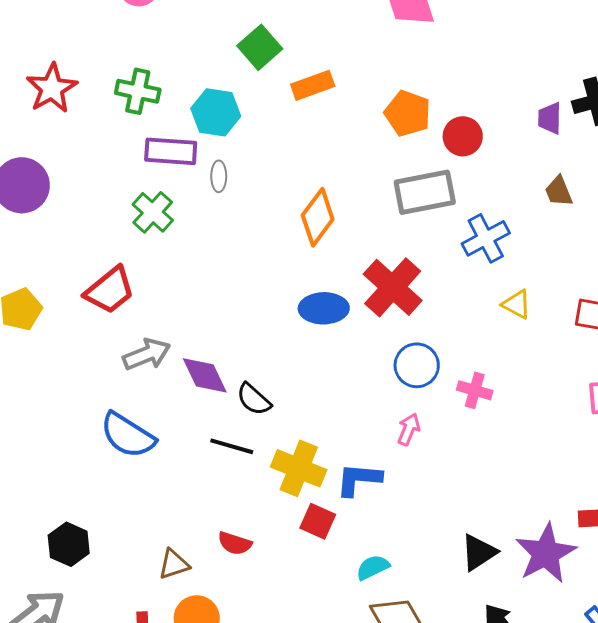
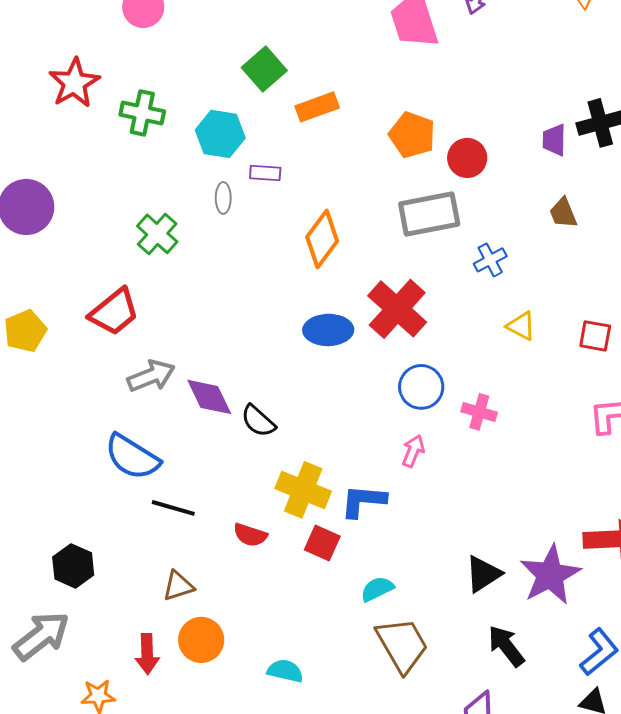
red star: (52, 88) -> (74, 83), moved
purple rectangle: (171, 151) -> (265, 173), moved, size x0.6
blue cross: (486, 238) -> (490, 260), size x0.7
black line: (232, 446) -> (173, 508), moved
red semicircle: (235, 543) -> (250, 535), moved

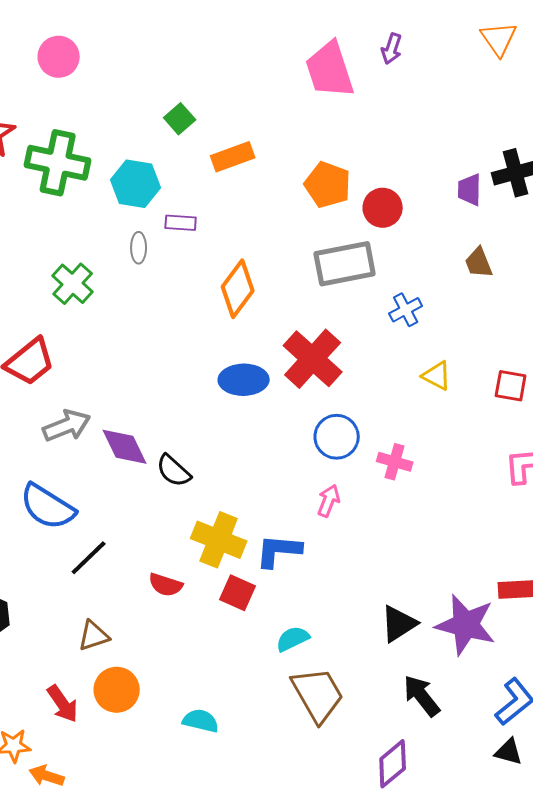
green square: (264, 69) -> (180, 119), size x0.7
green cross: (142, 113) -> (58, 163), size x1.4
black line: (173, 508) -> (89, 558), turned -60
purple star: (550, 575) -> (466, 625), turned -30
red arrow: (147, 654) -> (63, 704), turned -33

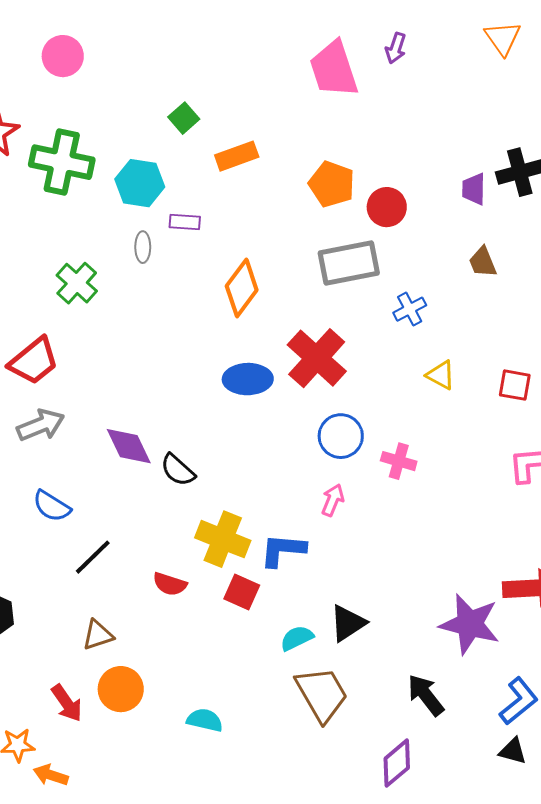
gray arrow: (67, 426) -> (41, 425), moved
blue semicircle: (48, 507) -> (52, 506), size x0.7
black triangle: (399, 624) -> (348, 623), moved

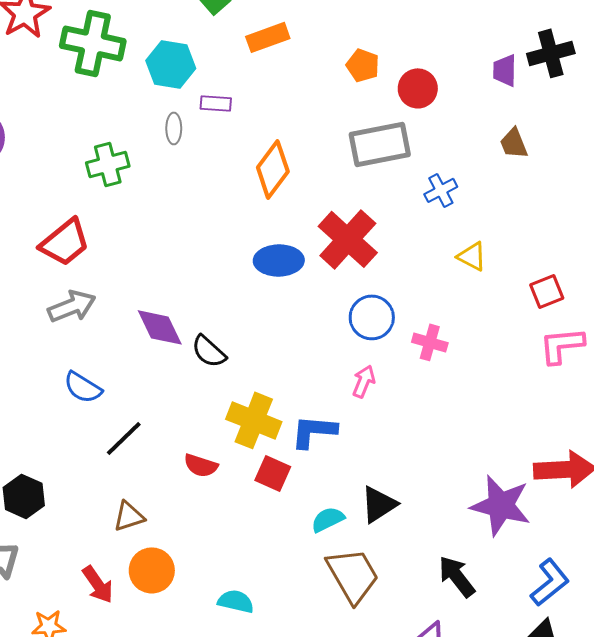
orange pentagon: (332, 184) -> (363, 65), size x0.7
green cross: (77, 283) -> (108, 164), turned 33
red square: (515, 385) -> (547, 291), moved, turned -32

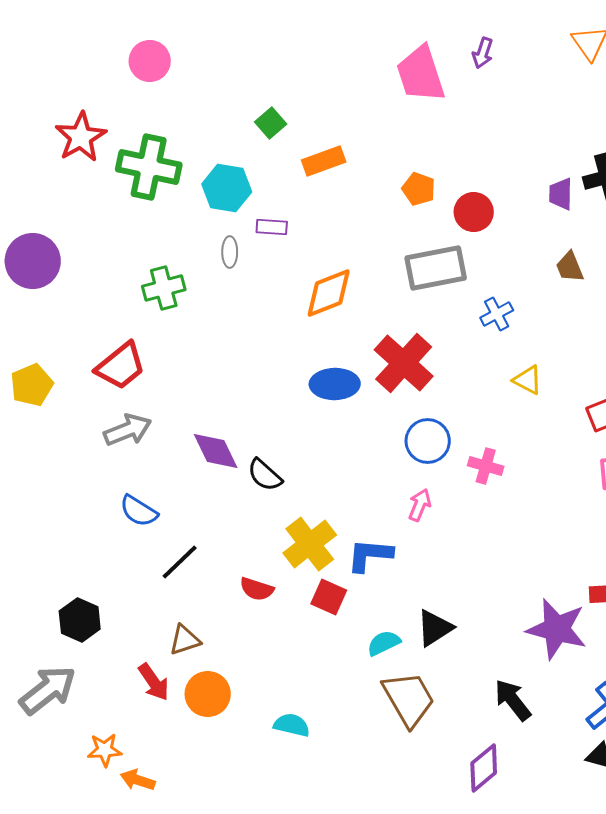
orange diamond: (273, 169) -> (329, 293), turned 32
yellow cross: (254, 420) -> (310, 544), turned 30
red arrow: (98, 584) -> (154, 682), moved

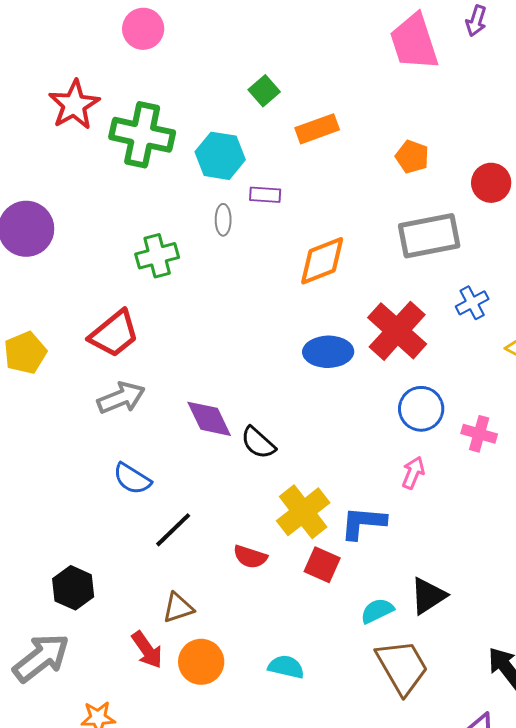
red circle: (474, 212) -> (491, 183), moved
blue cross: (497, 314) -> (472, 303), moved
cyan semicircle: (292, 725) -> (286, 667), moved

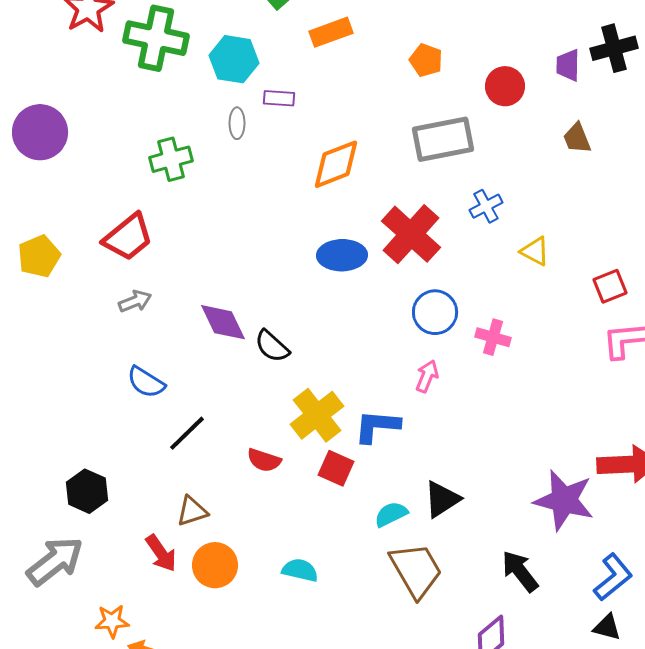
gray arrow: (121, 398) -> (135, 301), size x0.7

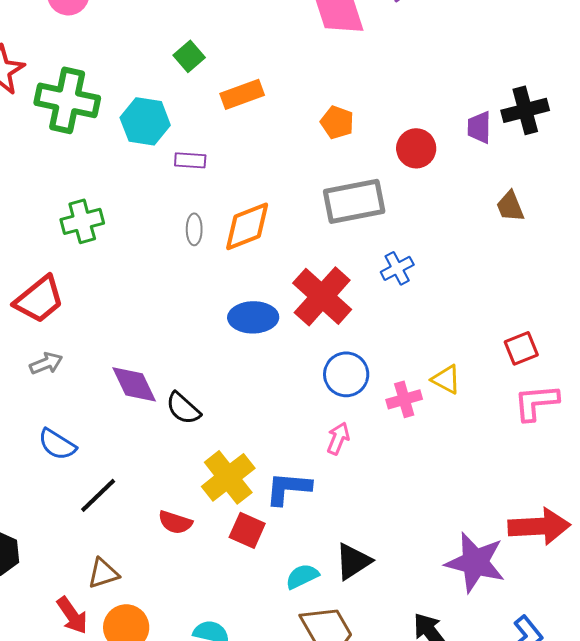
gray ellipse: (237, 123) -> (194, 229), moved
brown trapezoid: (577, 138) -> (510, 206), moved
yellow triangle: (535, 251) -> (446, 379), moved
pink cross: (493, 337) -> (404, 399), turned -32

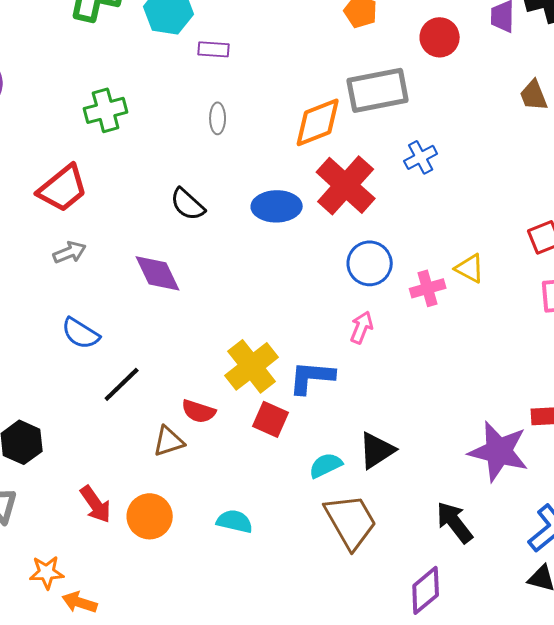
orange diamond: (247, 226) -> (318, 122), moved
black semicircle: (183, 408) -> (188, 204), moved
brown triangle: (103, 573) -> (169, 441), moved

